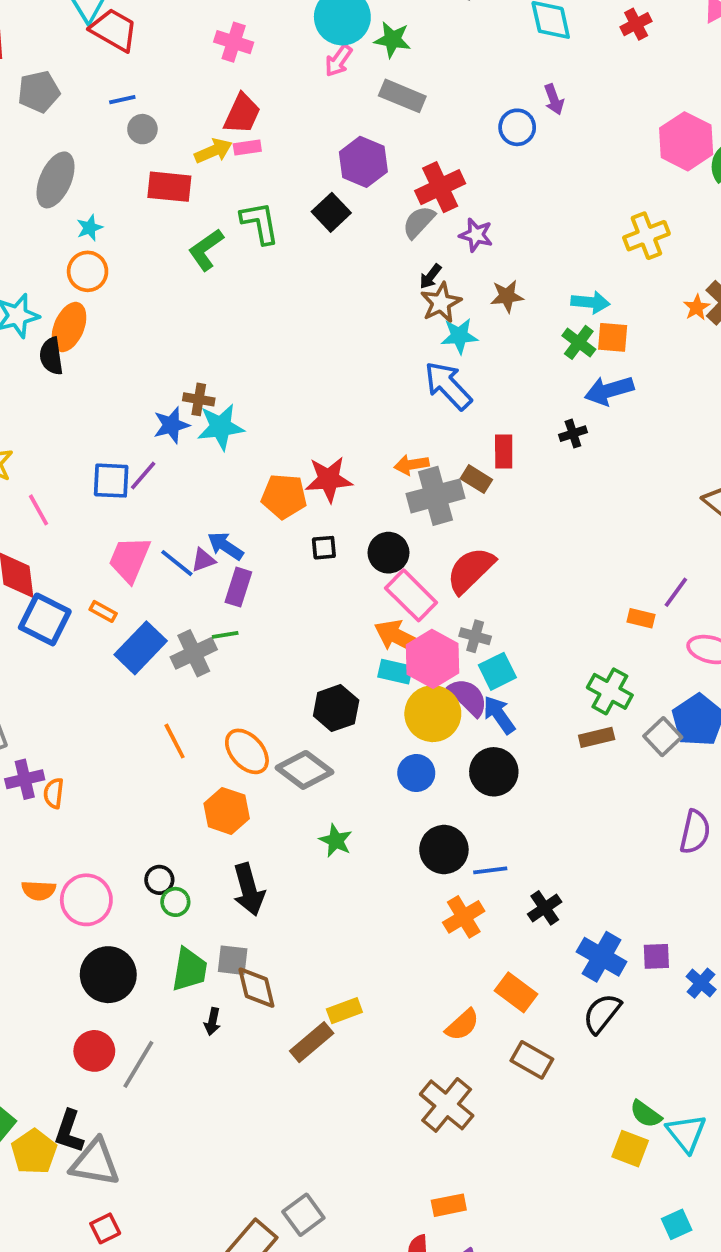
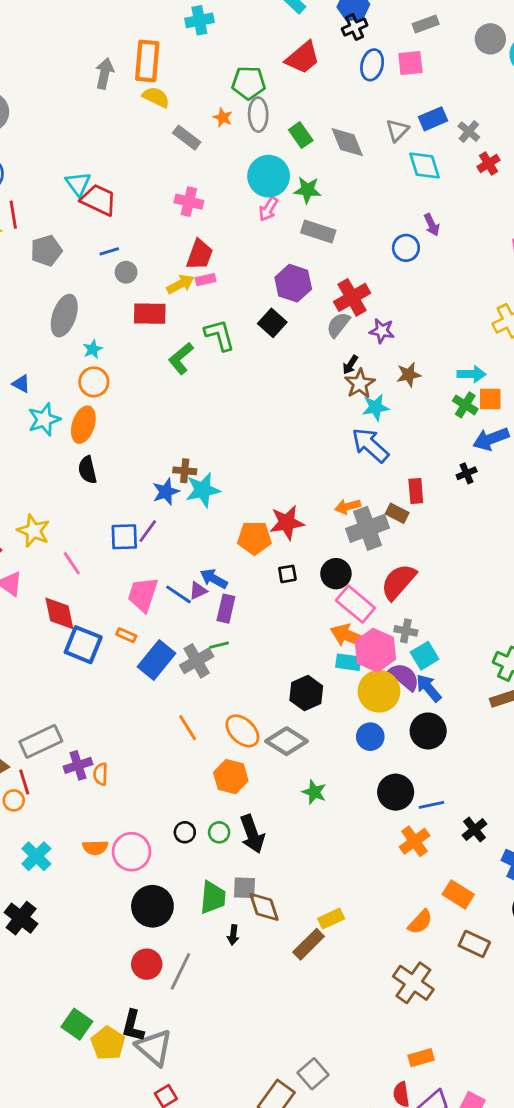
black semicircle: (51, 356) -> (87, 470), moved
green circle: (175, 902) -> (219, 832), moved
gray triangle: (95, 1163) -> (154, 1048), turned 36

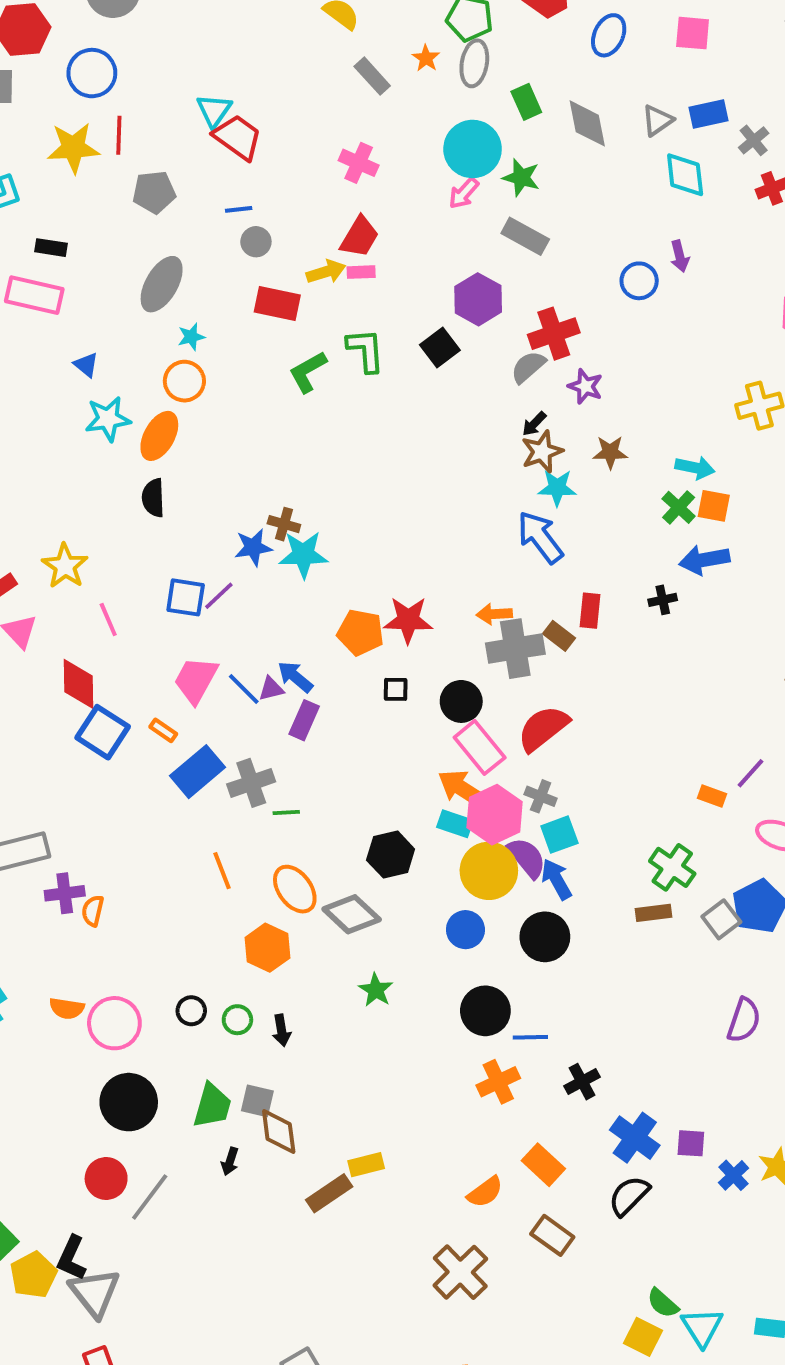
blue ellipse: (372, 65) -> (609, 35), moved
green line: (219, 645) -> (286, 813), moved
black arrow: (252, 834) -> (282, 1030), size x0.6

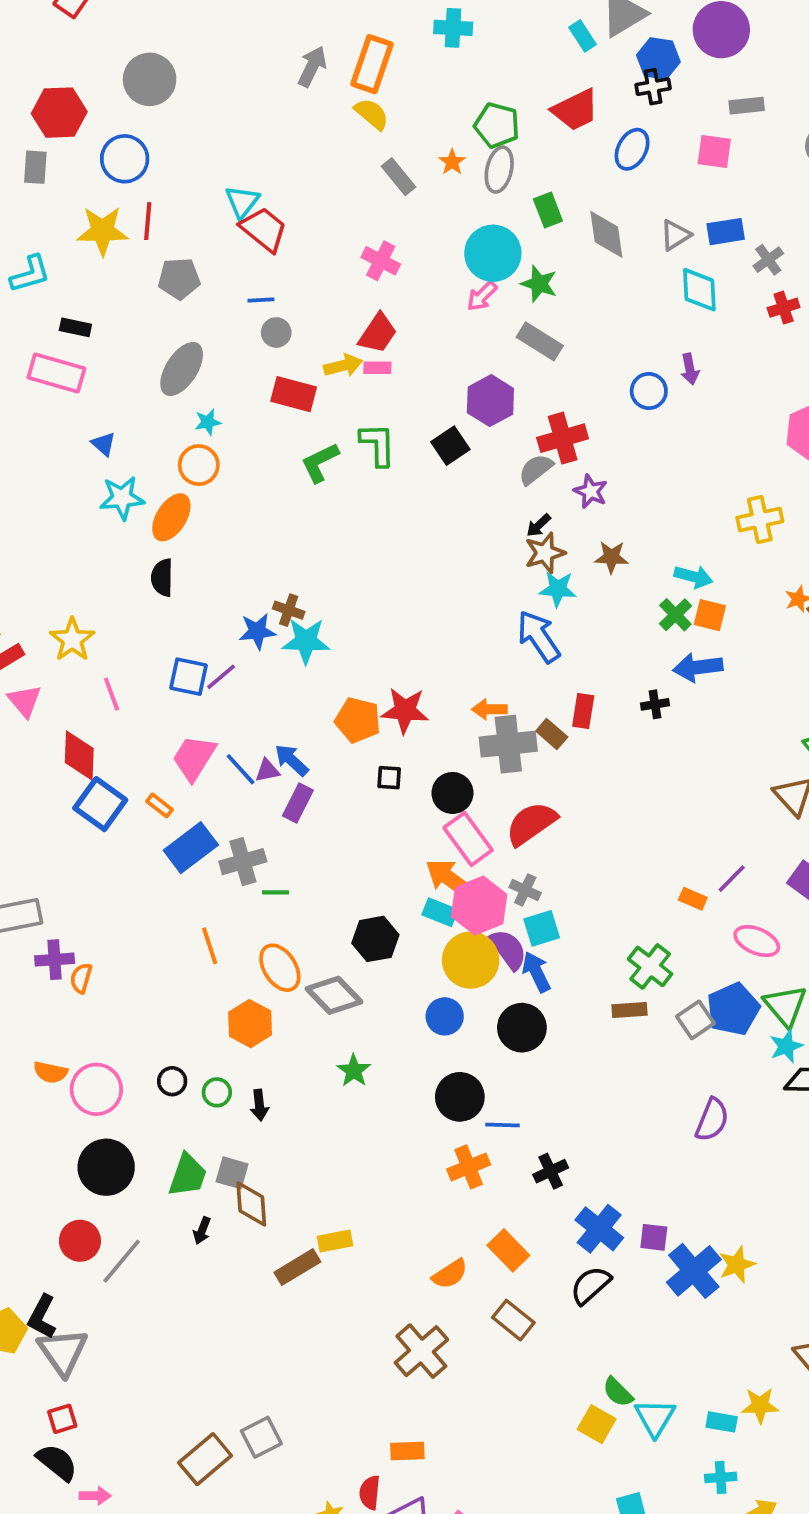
blue cross: (734, 1175) -> (694, 1271), size x1.8

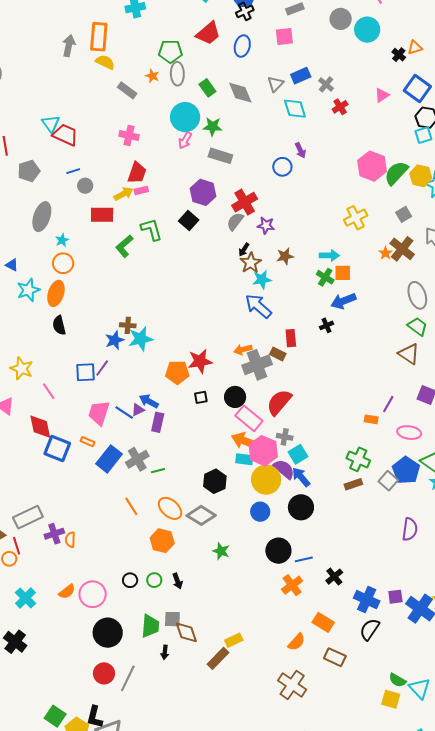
orange semicircle: (51, 1072) -> (67, 592), turned -36

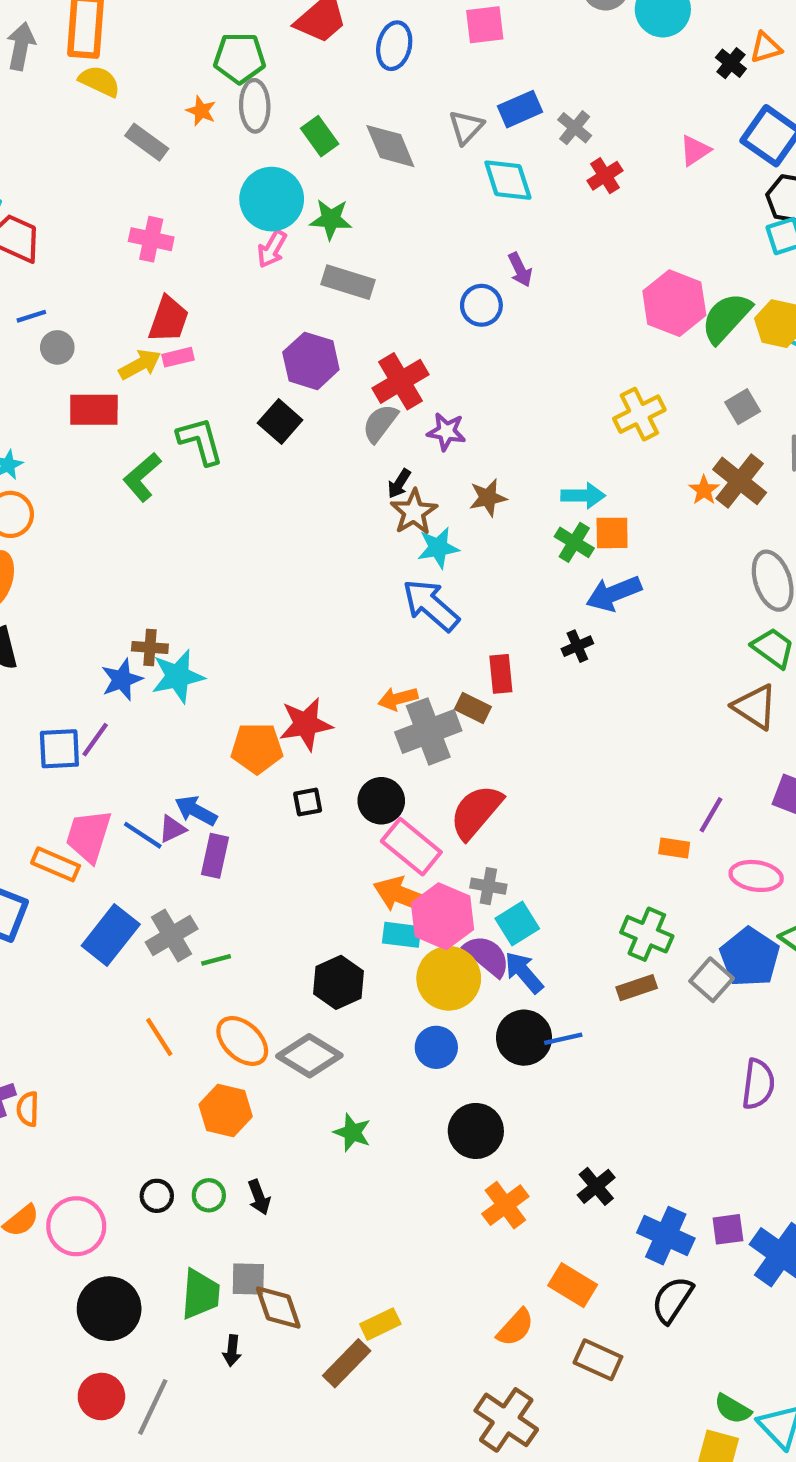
orange rectangle: (88, 442) -> (56, 864), moved, size x1.5
blue line: (304, 559) -> (563, 1039), moved

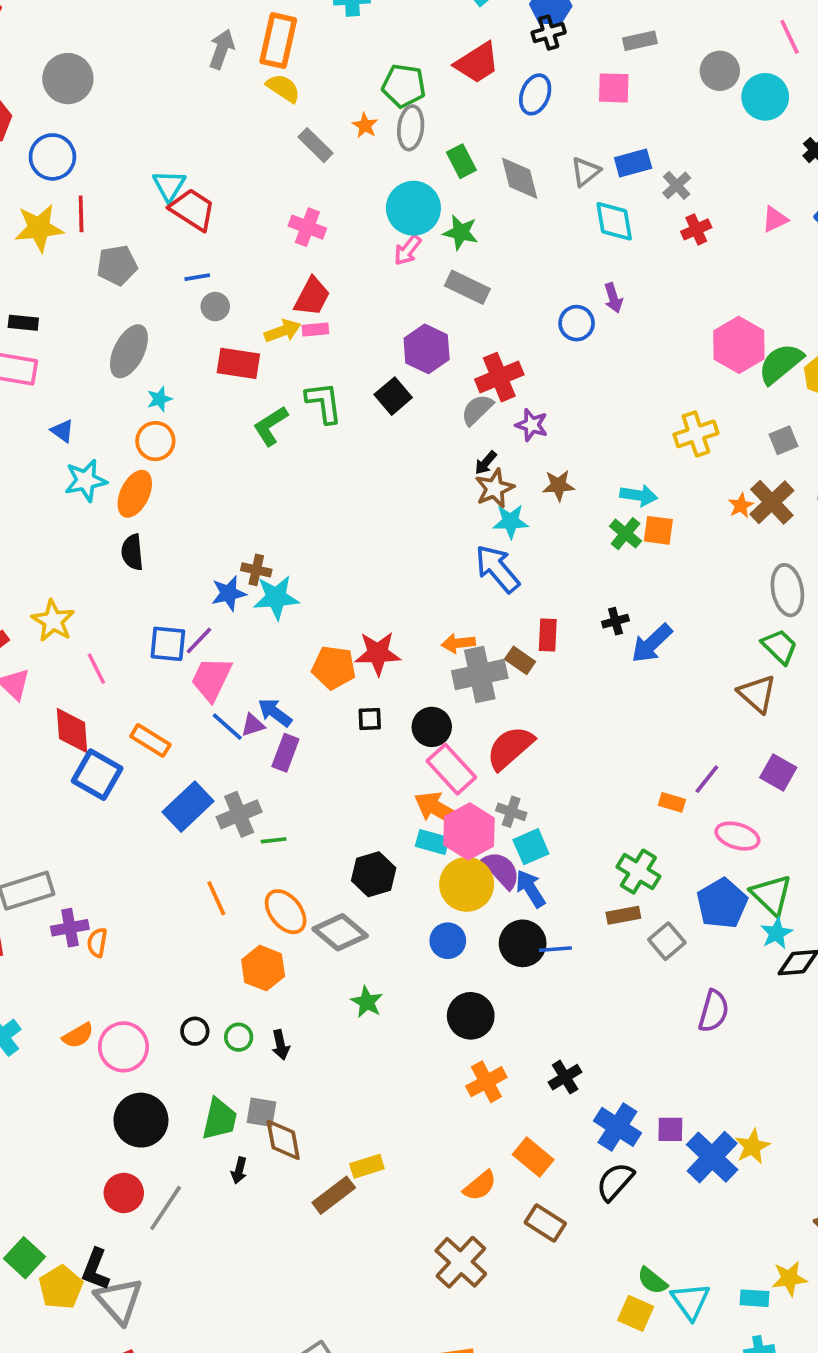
blue arrow: (614, 593) -> (652, 643), moved, turned -30
pink trapezoid: (89, 836) -> (211, 679), moved
gray square: (712, 980) -> (667, 941), moved

